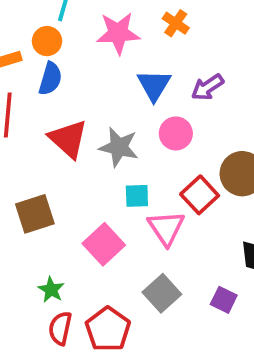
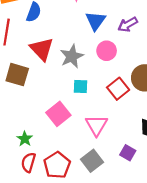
gray star: (119, 147) -> (72, 56), turned 30
brown square: (35, 214) -> (17, 75), moved, turned 30
pink triangle: (166, 228) -> (96, 125), moved
gray square: (162, 293) -> (92, 161), moved

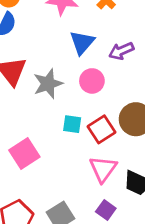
cyan square: (80, 86) -> (72, 124), moved
pink triangle: (96, 125) -> (103, 169), moved

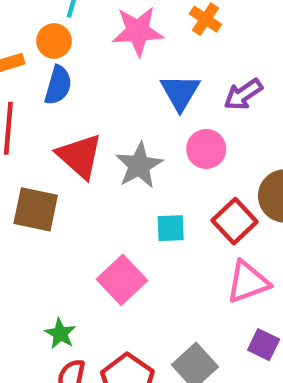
cyan square: (72, 124) -> (171, 228), moved
pink triangle: (103, 169) -> (248, 282), turned 44

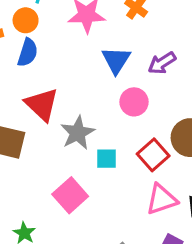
gray star: (139, 165) -> (78, 133), moved

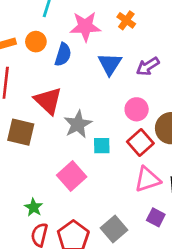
orange circle: (26, 20) -> (36, 42), moved
blue semicircle: (28, 53) -> (63, 55), moved
pink circle: (134, 102) -> (137, 109), moved

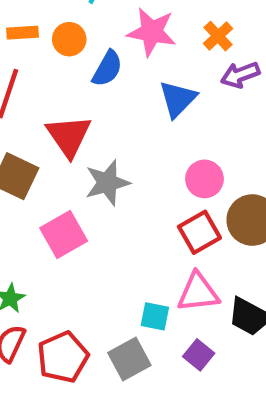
purple arrow: (148, 66) -> (240, 75), moved
cyan square: (102, 146) -> (155, 316), moved
pink square: (72, 176) -> (64, 234), moved

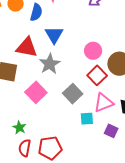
blue triangle: (178, 99) -> (54, 35), moved
red triangle: (69, 136) -> (27, 47), turned -30
red pentagon: (63, 357) -> (50, 148), turned 30
gray square: (129, 359) -> (73, 94), moved

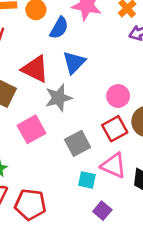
pink triangle: (104, 103) -> (114, 166), turned 30
purple square: (111, 131) -> (102, 211), moved

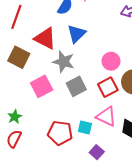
gray star: (58, 98) -> (64, 62), turned 30
gray square: (78, 143) -> (76, 86), moved
red pentagon: (30, 205) -> (60, 133), moved

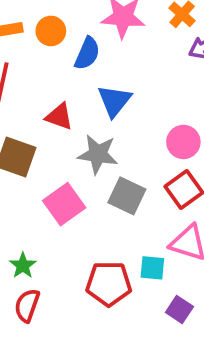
red triangle: (45, 38) -> (59, 117), size x0.7
gray square: (76, 86) -> (127, 196), turned -30

